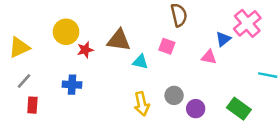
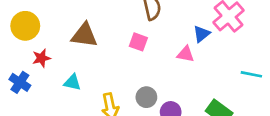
red star: (85, 50) -> (41, 58), moved
cyan triangle: (140, 62) -> (72, 82), moved
blue cross: (72, 85) -> (20, 82), moved, turned 30

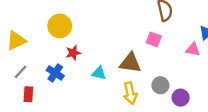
brown triangle: (84, 35) -> (130, 63), moved

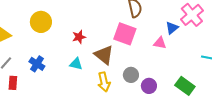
pink square: (154, 39) -> (125, 34), size x1.6
red star: (73, 53) -> (79, 37), moved
brown triangle: (130, 63) -> (104, 55), turned 30

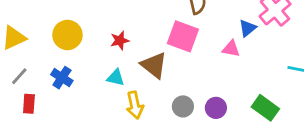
yellow circle: (41, 22) -> (67, 35), moved
gray circle: (131, 75) -> (183, 106), moved
yellow arrow: (104, 82) -> (135, 105), moved

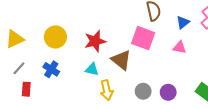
blue triangle: (248, 28) -> (183, 22), moved
red star: (120, 40) -> (95, 41), size x1.5

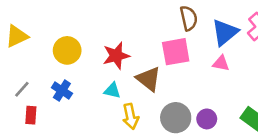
blue triangle: (183, 22) -> (225, 32), size x1.6
pink square: (143, 38) -> (176, 52), turned -30
yellow triangle: (15, 39) -> (17, 36), moved
gray circle: (143, 91) -> (176, 118), size x1.5

